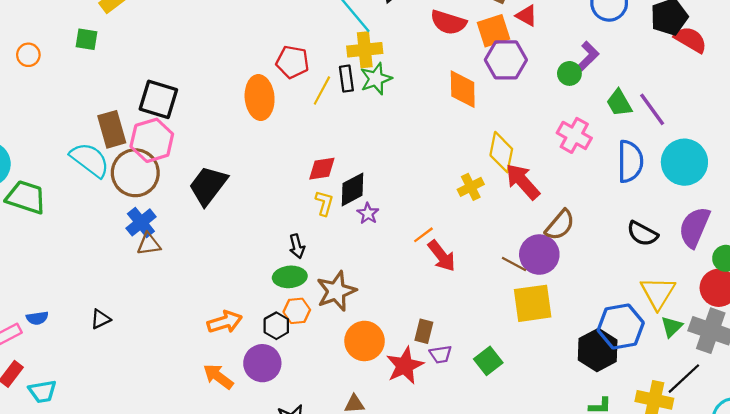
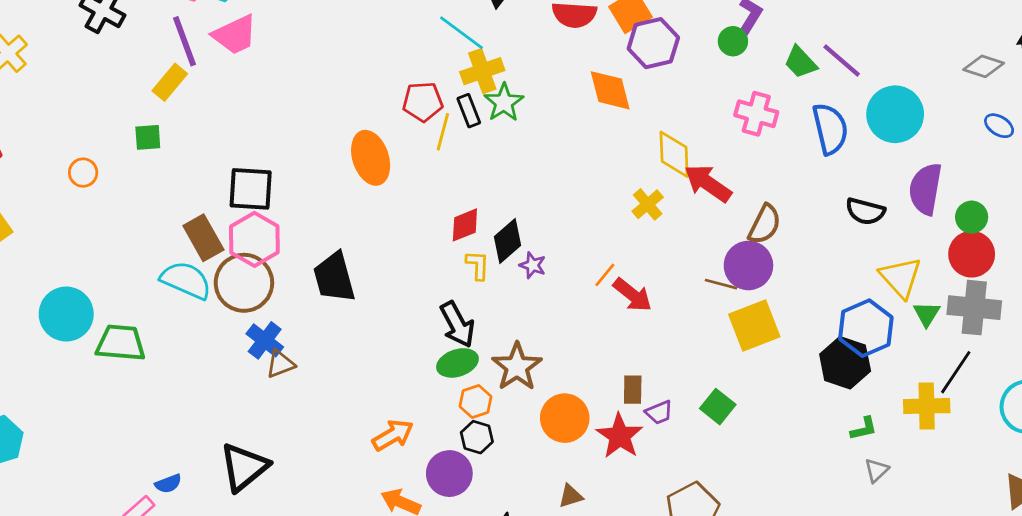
red pentagon: (292, 62) -> (423, 102), moved
black trapezoid: (208, 186) -> (334, 277), turned -39
black arrow: (297, 246) -> (457, 324), size x1.6
black triangle: (101, 319) -> (244, 467), size x2.0
black hexagon: (276, 326) -> (477, 437), moved

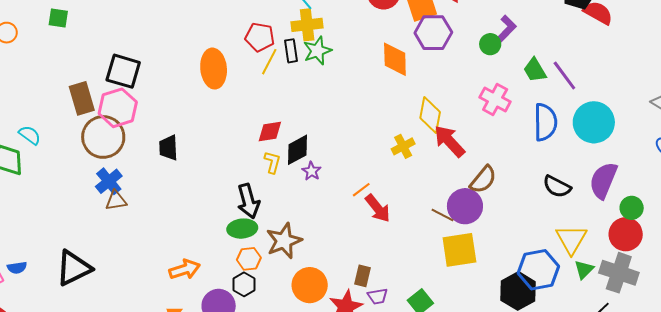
black trapezoid: (334, 277) -> (168, 148), size x0.7
cyan semicircle: (186, 280) -> (30, 135), moved, size x0.6

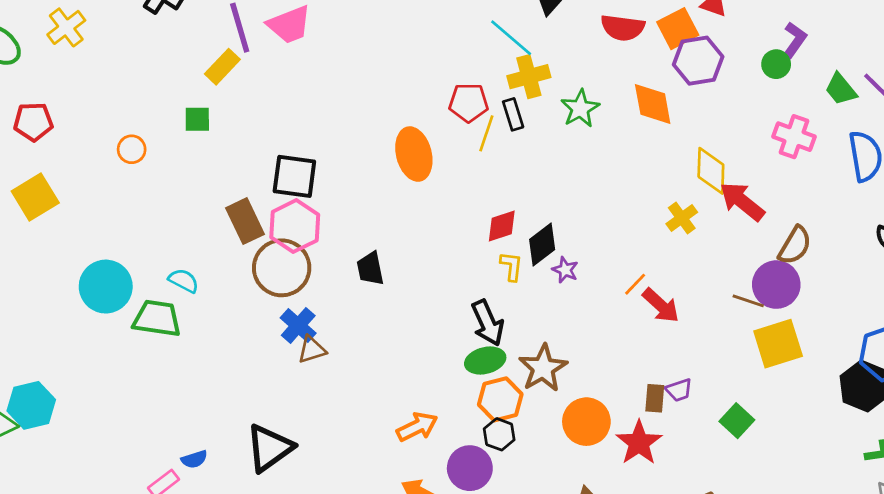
green star: (317, 51) -> (580, 109), moved
orange hexagon: (249, 259) -> (500, 399), size x1.4
purple trapezoid: (378, 296) -> (679, 390), moved

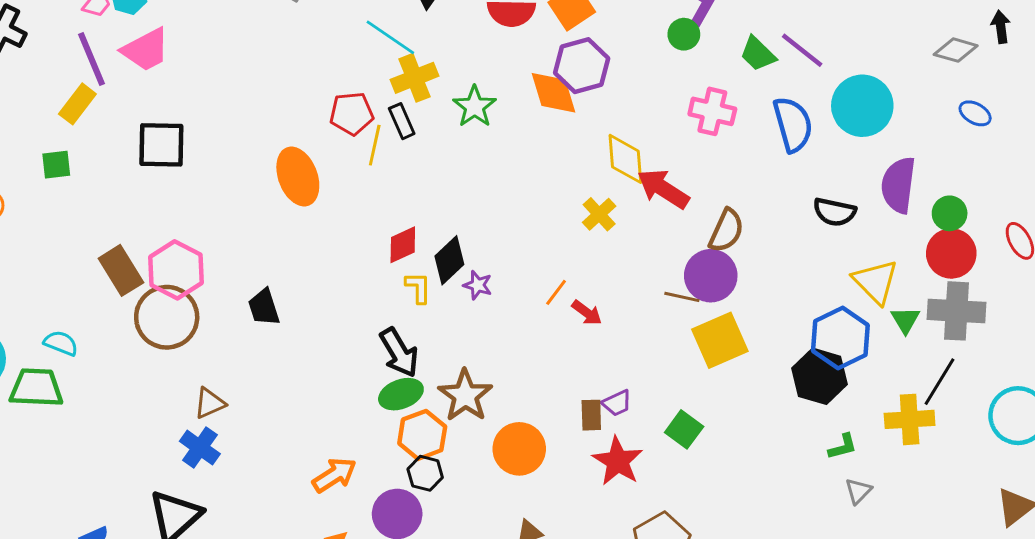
purple hexagon: (698, 61) -> (582, 66), moved
black square: (294, 176) -> (161, 145), moved
red arrow: (661, 306) -> (587, 313), size x0.7
blue cross: (298, 326) -> (200, 448), moved
red star: (639, 443) -> (618, 461), moved

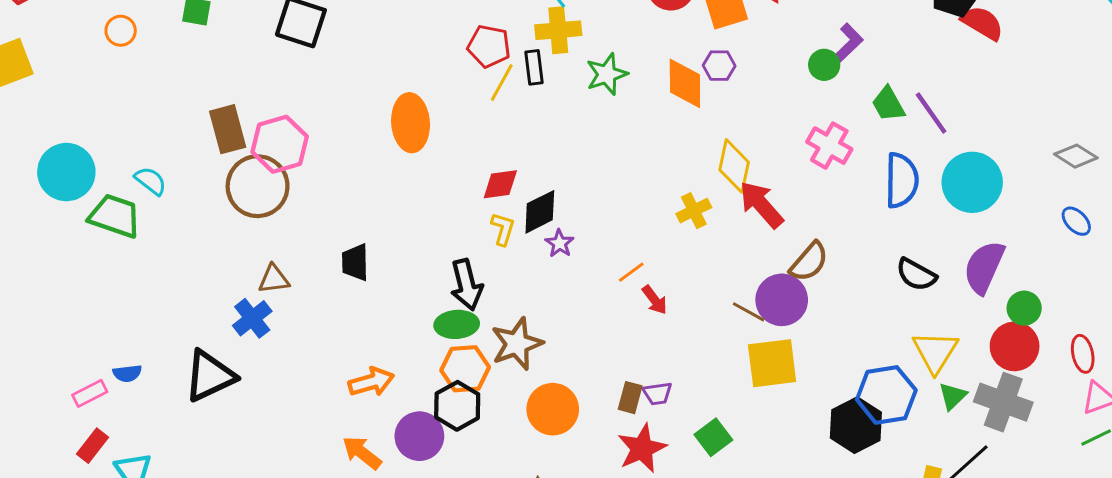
purple hexagon: (582, 66) -> (719, 66), size x0.6
orange ellipse: (298, 177) -> (411, 123), moved
black trapezoid: (264, 307) -> (355, 262), moved
black hexagon: (425, 473) -> (457, 406), size x1.4

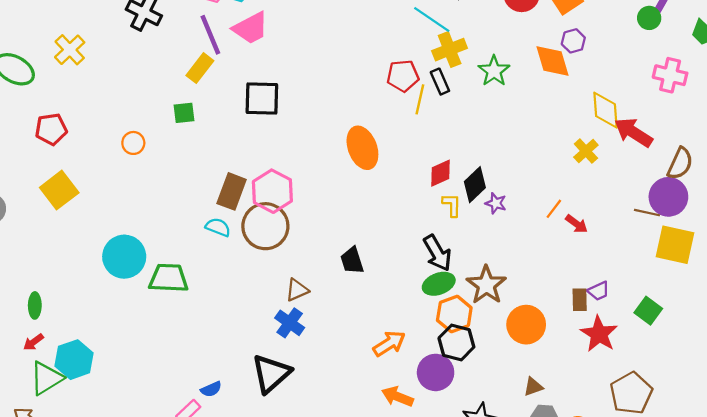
brown rectangle: (228, 129) -> (232, 191), turned 52
cyan semicircle: (151, 181) -> (218, 227), moved
yellow square: (772, 363) -> (675, 245), turned 36

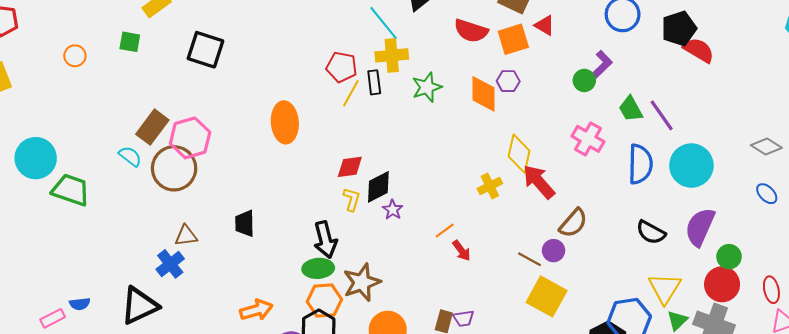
purple circle: (668, 197) -> (554, 251), size x0.6

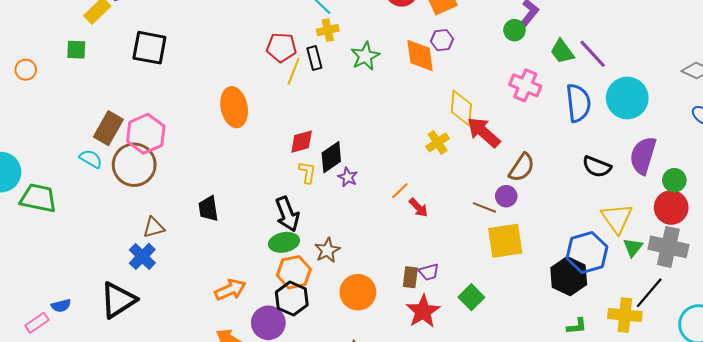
yellow cross: (392, 55) -> (328, 30), size x0.7
brown star: (362, 282) -> (327, 250), size x0.7
yellow square: (547, 296) -> (505, 241), turned -30

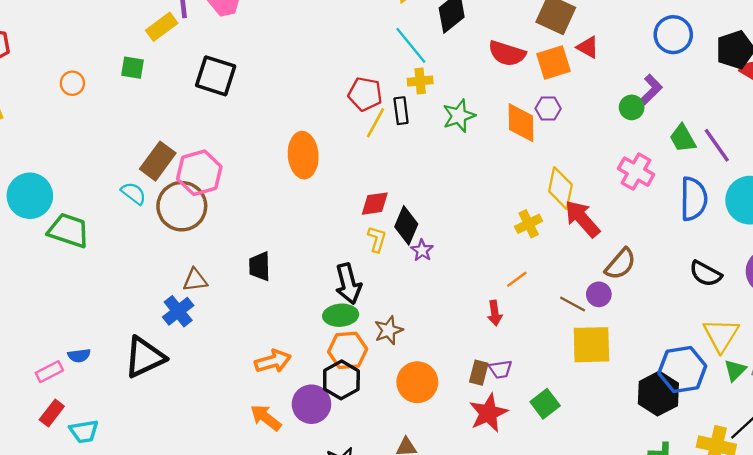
black diamond: (331, 157) -> (406, 225), turned -40
orange line: (400, 191) -> (517, 279), moved
red arrow: (418, 208) -> (495, 313), moved, turned 30

